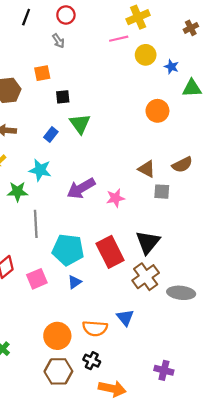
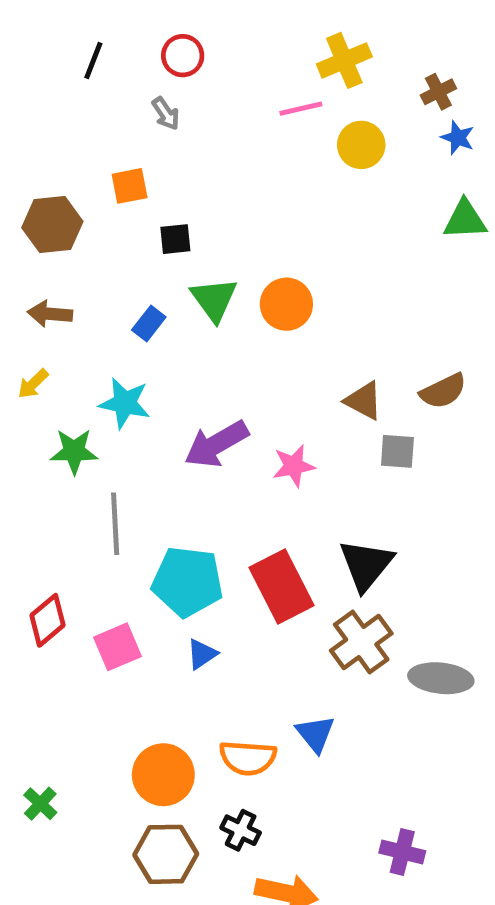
brown cross: (191, 28) -> (438, 92), moved
blue star: (171, 67) -> (458, 138), moved
orange circle: (157, 111) -> (286, 304), moved

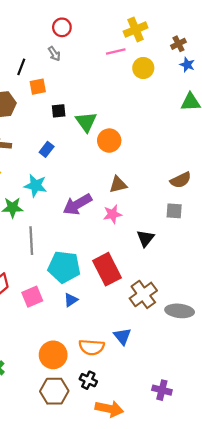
black line: (93, 60) -> (21, 67), moved
green triangle: (214, 299) -> (86, 122), moved
brown triangle: (364, 401) -> (118, 185), moved, turned -42
gray square: (397, 451) -> (174, 211), moved
black triangle: (366, 565) -> (145, 238), moved, size x0.7

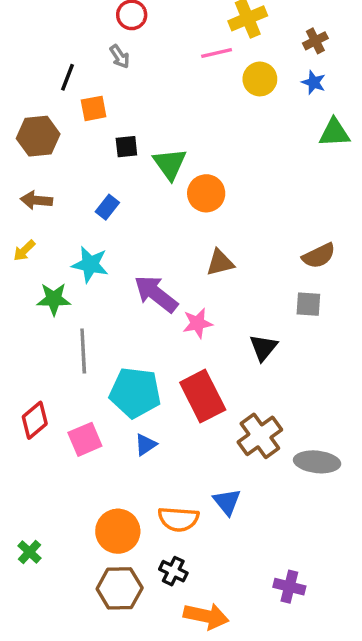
blue star: (187, 65) -> (314, 82), moved
purple arrow: (77, 204) -> (156, 294), turned 68
pink star: (112, 214) -> (198, 323), moved

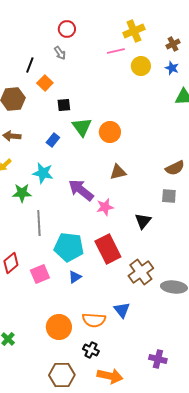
orange square: (94, 108) -> (45, 83), turned -35
green triangle: (170, 164) -> (82, 127), moved
brown hexagon: (120, 588) -> (62, 375), moved

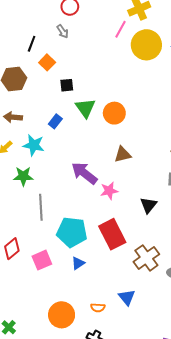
pink line: (116, 51) -> (121, 29), turned -48
yellow circle: (141, 66) -> (146, 45), size x1.5
cyan star: (43, 173) -> (34, 145), moved
orange semicircle: (94, 320) -> (98, 308), size x0.6

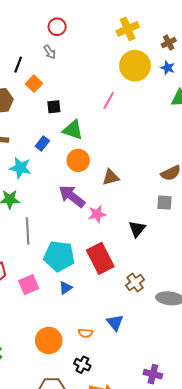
pink line: (121, 29) -> (109, 100), moved
green triangle: (85, 108) -> (73, 130), turned -35
orange circle: (114, 113) -> (78, 160), moved
brown cross: (146, 258) -> (135, 283), size x0.7

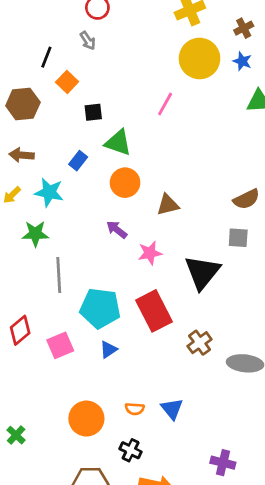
purple arrow: (72, 196) -> (117, 230), size x0.6
black triangle: (137, 229) -> (202, 272), size x1.6
blue triangle: (115, 323) -> (172, 409), moved

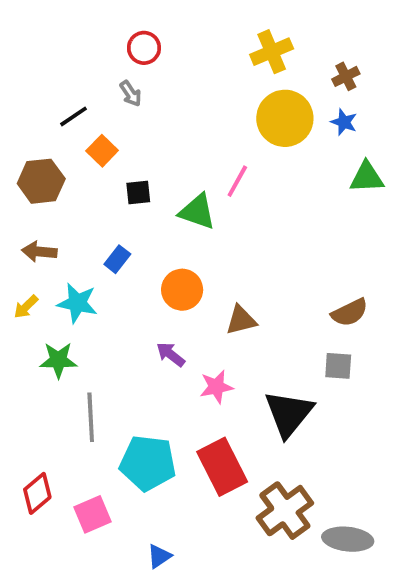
black line: (46, 57) -> (74, 116), turned 35
green triangle: (118, 143) -> (197, 212), moved
brown cross: (200, 343) -> (285, 511), size x1.6
blue triangle: (108, 350) -> (159, 556), moved

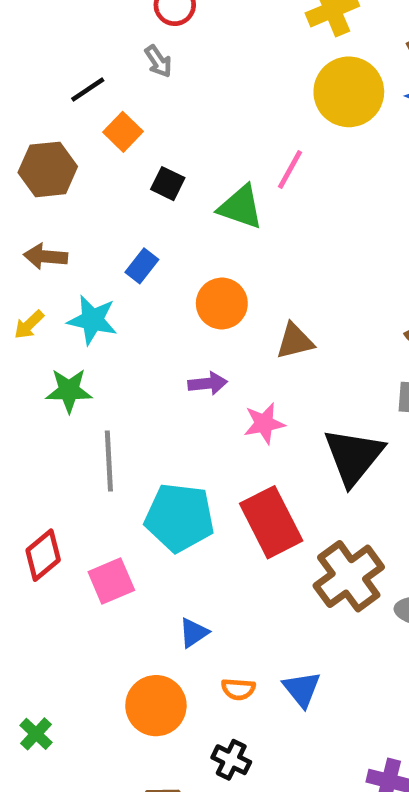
black square: (138, 193) -> (168, 184), turned 32
purple arrow: (171, 354) -> (208, 383), turned 136

